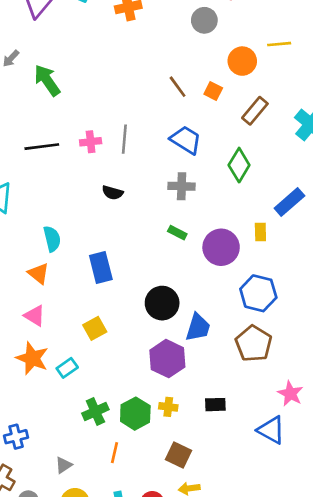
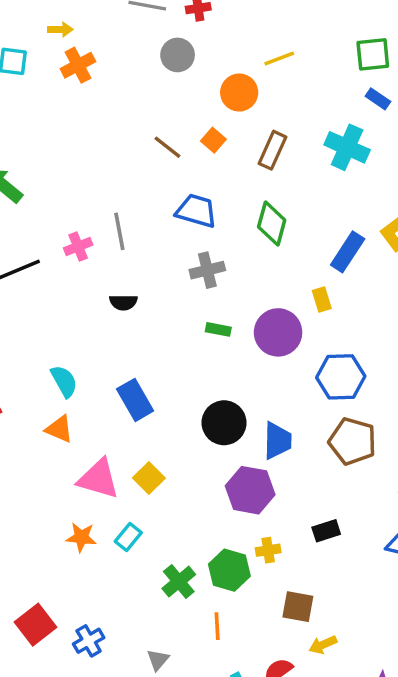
orange square: (213, 91) -> (213, 140), turned 30
pink triangle: (35, 316) -> (98, 479), moved, size x1.5
orange star: (32, 358) -> (81, 537), size x0.7

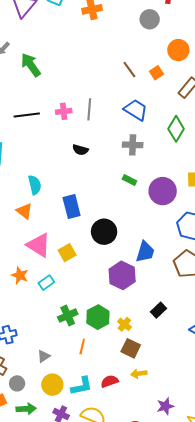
black circle: (224, 423) -> (104, 232), moved
black rectangle: (326, 531) -> (159, 310), turned -42
yellow cross: (268, 550) -> (124, 324), moved, turned 32

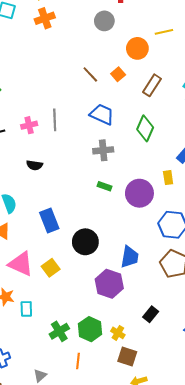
black semicircle: (80, 150) -> (35, 165), moved
cyan rectangle: (46, 283) -> (26, 309), moved, turned -49

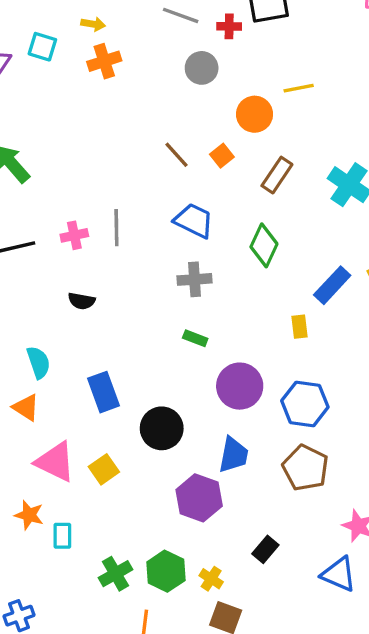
purple circle: (139, 193) -> (240, 386), moved

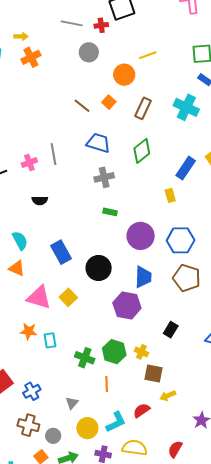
green diamond: (264, 245) -> (142, 151), turned 35
green cross: (115, 574) -> (85, 358), turned -30

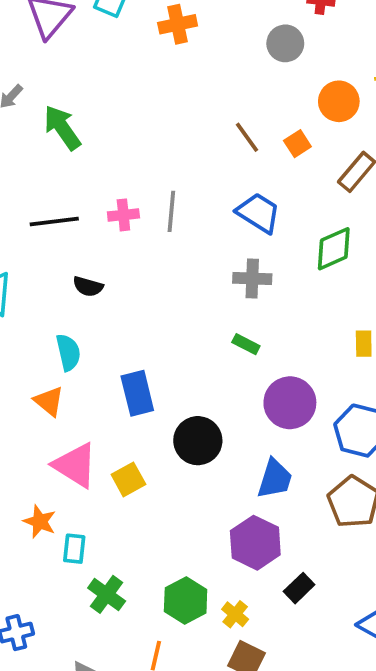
black semicircle: (40, 200) -> (88, 286), moved
purple hexagon: (127, 305) -> (255, 543), moved
green cross: (85, 358) -> (107, 594), moved

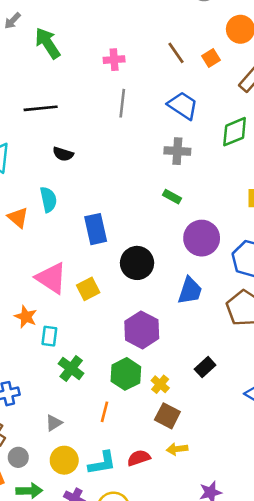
pink cross: (123, 215) -> (114, 60), moved
orange triangle: (49, 401) -> (18, 218), moved
purple hexagon: (255, 543) -> (142, 330), moved

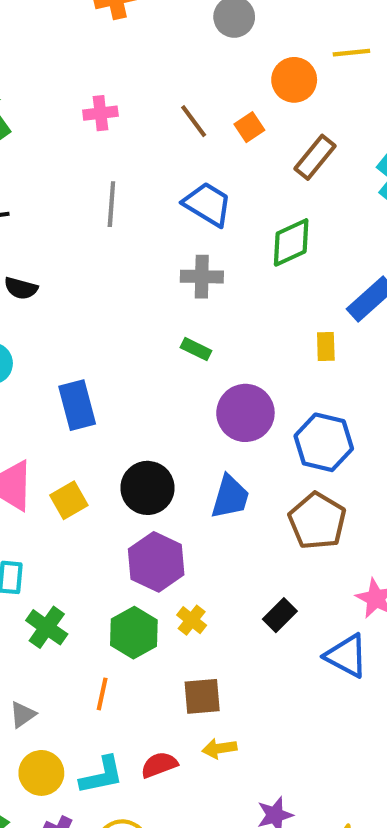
pink cross: (114, 60) -> (100, 113), moved
black circle: (137, 263) -> (147, 488), moved
black rectangle: (205, 367) -> (280, 615), moved
yellow cross: (160, 384) -> (192, 620), moved
brown square: (167, 416) -> (202, 696), turned -30

